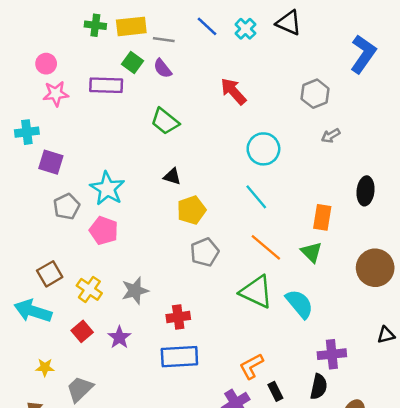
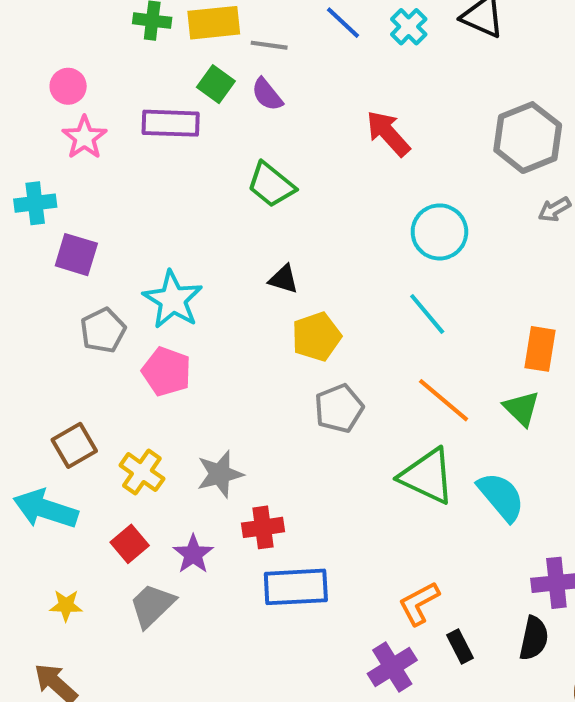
pink star: (56, 94) -> (84, 138), turned -30
gray hexagon: (315, 94) -> (528, 138), size x1.4
red cross: (178, 317) -> (263, 527), moved
gray trapezoid: (80, 389) -> (152, 605), moved

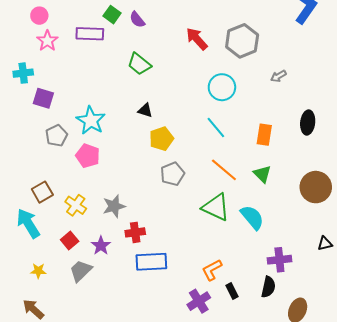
gray hexagon: (528, 138) -> (242, 41), moved
orange rectangle: (540, 349) -> (264, 135), moved
cyan arrow: (45, 509) -> (28, 223), turned 40

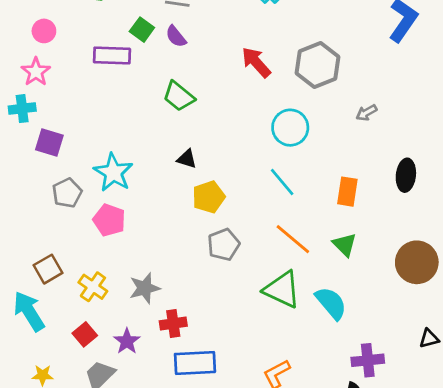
pink star: (47, 41) -> (36, 72), moved

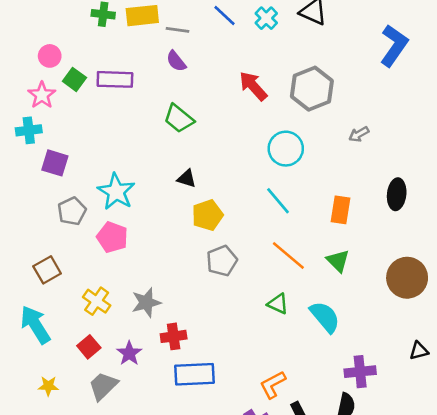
green square: (142, 30) -> (74, 79), moved
brown square: (48, 269) -> (47, 270), moved
green triangle: (282, 290) -> (278, 304), size x0.6

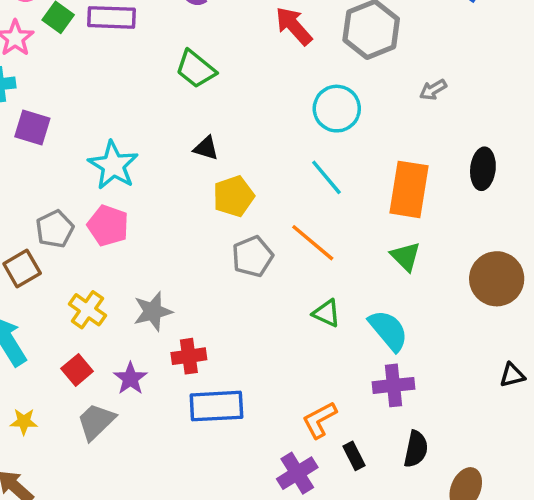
orange rectangle: (341, 210) -> (409, 189), size x1.5
gray pentagon: (72, 211) -> (55, 229), moved
orange line: (288, 256) -> (313, 243), moved
purple cross: (360, 372) -> (394, 385), moved

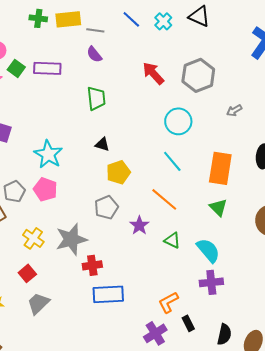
green trapezoid: (196, 69) -> (96, 98), turned -135
gray pentagon: (253, 256) -> (106, 207), moved
gray star: (153, 311) -> (71, 239), size x1.4
purple star: (130, 379) -> (139, 225), moved
black semicircle: (416, 449) -> (224, 334), moved

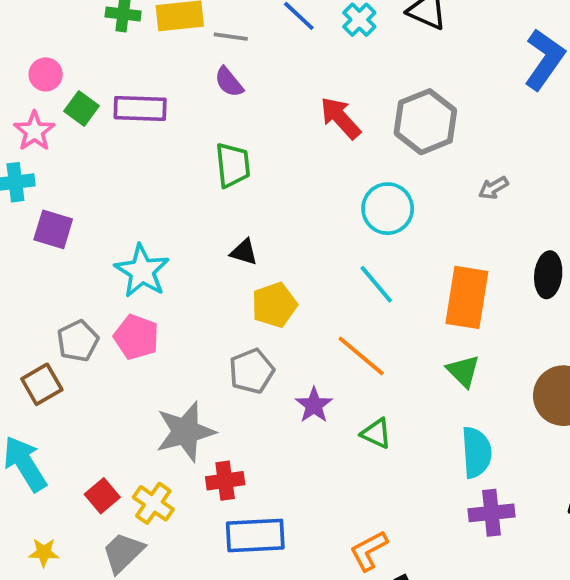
yellow cross: (33, 238) -> (153, 503), moved
cyan semicircle: (208, 250) -> (476, 452), moved, turned 36
purple cross: (211, 282) -> (492, 513), moved

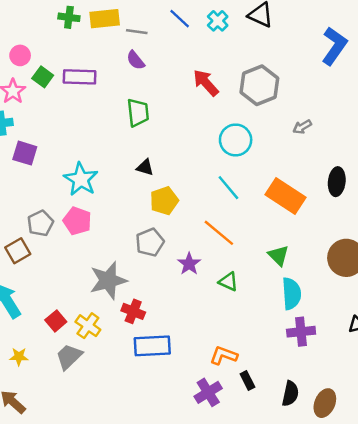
orange rectangle: (467, 297) -> (286, 196), turned -66
green triangle: (463, 371) -> (278, 255), moved
red cross: (225, 481) -> (133, 311), turned 30
orange L-shape: (369, 551) -> (224, 355), turned 48

